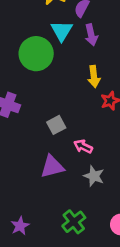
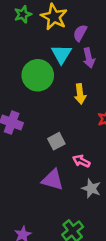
yellow arrow: (94, 77) -> (80, 94), moved
purple triangle: (52, 167) -> (53, 180), turned 30

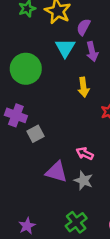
green circle: (38, 75) -> (26, 69), moved
gray square: (56, 141) -> (36, 134), moved
gray star: (91, 188) -> (83, 180), moved

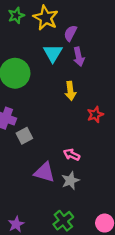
gray star: (83, 180) -> (70, 181), turned 30

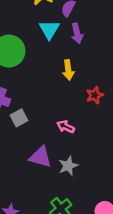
pink arrow: (72, 155) -> (66, 127), moved

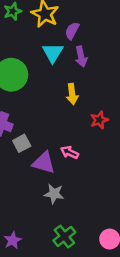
purple triangle: (40, 157) -> (44, 163), moved
gray star: (68, 166) -> (54, 194), moved, turned 30

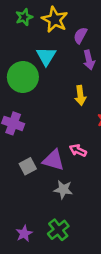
cyan triangle: (53, 53) -> (46, 56), moved
gray square: (22, 143) -> (28, 166), moved
green cross: (64, 236) -> (58, 230), moved

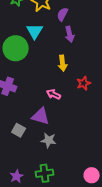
pink arrow: (78, 150) -> (54, 94), moved
gray square: (28, 166) -> (19, 130), moved, turned -32
green cross: (58, 230) -> (45, 173), turned 30

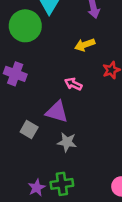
yellow arrow: (63, 63) -> (85, 45), turned 77
purple star: (17, 176) -> (37, 188), moved

